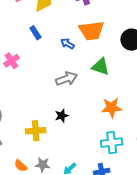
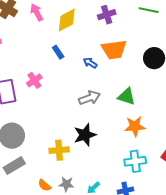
green triangle: (101, 67) -> (126, 96), moved
black star: (62, 116) -> (85, 135), size x1.6

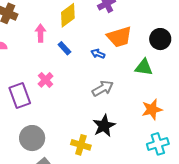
pink arrow: (37, 12) -> (41, 33), moved, turned 36
green triangle: (126, 96) -> (144, 67), moved
yellow cross: (59, 150) -> (81, 145), turned 30

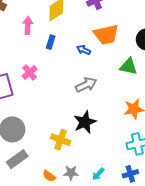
blue rectangle: (64, 48) -> (51, 42), turned 56

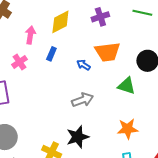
pink cross: (30, 72) -> (19, 62), moved

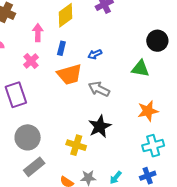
orange trapezoid: (107, 52) -> (69, 74), moved
blue arrow: (83, 65) -> (95, 54), turned -48
gray arrow: (83, 100) -> (99, 89), turned -125

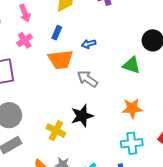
pink arrow: (38, 33) -> (25, 13), moved, turned 150

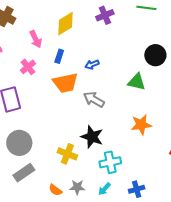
pink arrow: (25, 13) -> (36, 39), moved
black star: (82, 116) -> (92, 137), turned -30
cyan cross: (132, 143) -> (110, 162), moved

